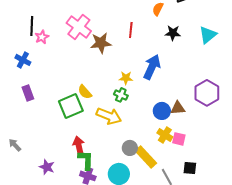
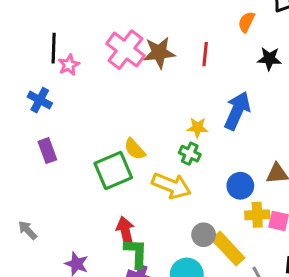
brown star: (101, 43) -> (159, 53), moved
blue circle: (162, 111) -> (240, 186), moved
yellow cross: (165, 135) -> (257, 215), turned -35

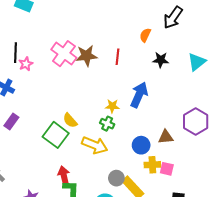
purple rectangle: (47, 151) -> (11, 122), turned 56
green square: (113, 170) -> (56, 135), turned -30

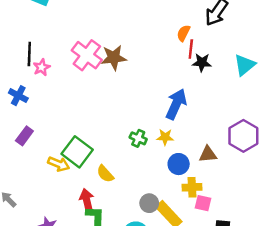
red line: (117, 57) -> (191, 49), moved
yellow star: (112, 106) -> (165, 137), moved
yellow semicircle: (70, 120) -> (105, 174), moved
yellow arrow: (95, 145) -> (59, 164), moved, size x0.7
pink square: (167, 169) -> (203, 203), moved

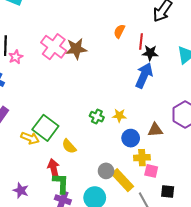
orange semicircle: (183, 33) -> (119, 31), moved
blue arrow: (176, 104) -> (144, 75), moved

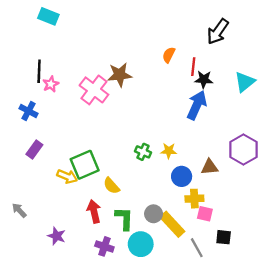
pink cross: (54, 47) -> (94, 90), moved
green square: (45, 128) -> (85, 165), turned 30
green L-shape: (61, 183) -> (124, 218), moved

